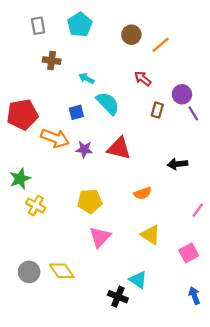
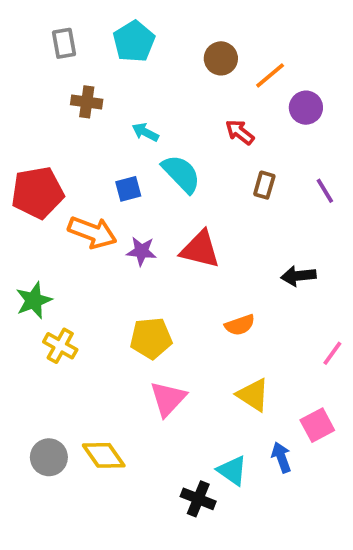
purple circle: (182, 94) -> (306, 108), moved
blue arrow: (194, 296) -> (281, 457), moved

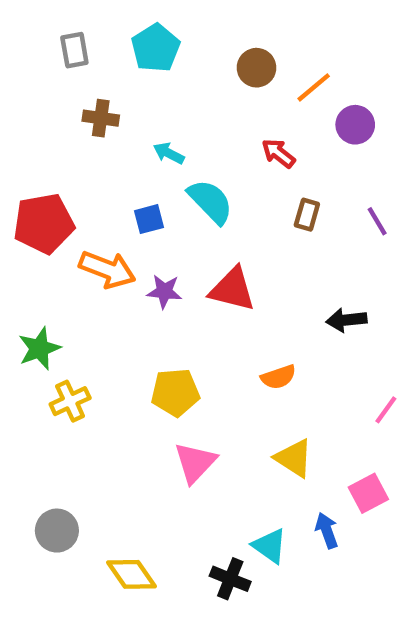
yellow cross: (60, 346) -> (70, 401), turned 36
yellow diamond: (104, 455) -> (131, 574), moved

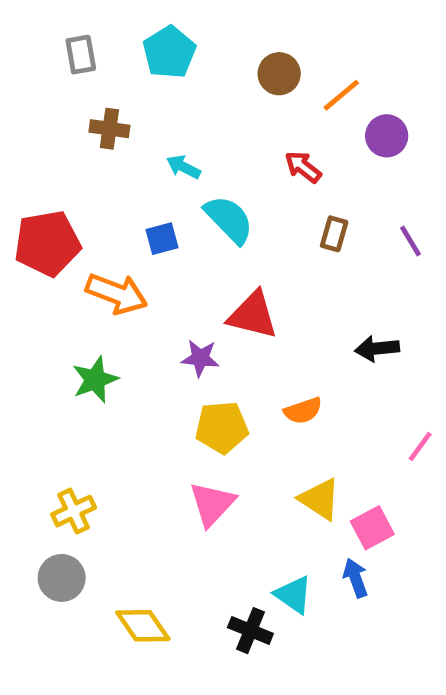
purple star: (164, 291) -> (200, 358), moved
green star: (39, 348) -> (95, 380), moved
yellow pentagon: (175, 392) -> (222, 427), moved
yellow cross: (70, 401) -> (74, 511), moved
pink square: (368, 493) -> (372, 528), moved

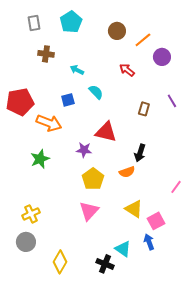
cyan semicircle: (229, 219) -> (96, 92), size x0.7
brown rectangle: (334, 234) -> (144, 109), moved
black arrow: (377, 349) -> (140, 153), moved, turned -66
yellow pentagon: (222, 427) -> (93, 179), turned -30
yellow diamond: (143, 626) -> (60, 262), turned 65

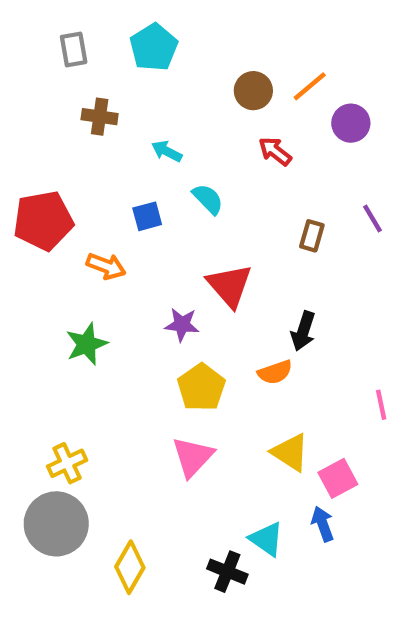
brown circle: (117, 31) -> (253, 91), moved
orange arrow: (49, 123) -> (106, 266), size x0.7
red triangle: (106, 132) -> (230, 286), turned 35
pink line: (176, 187) -> (381, 405), turned -48
gray circle: (26, 242) -> (56, 524), size x1.5

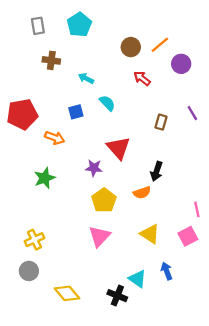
pink square: (338, 478) -> (188, 236), moved
gray circle: (56, 524) -> (29, 271), size x0.6
yellow diamond: (130, 567) -> (67, 293), turned -70

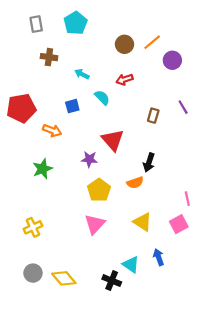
red arrow: (142, 78) -> (124, 79), moved, turned -56
gray circle: (29, 271) -> (33, 273), moved

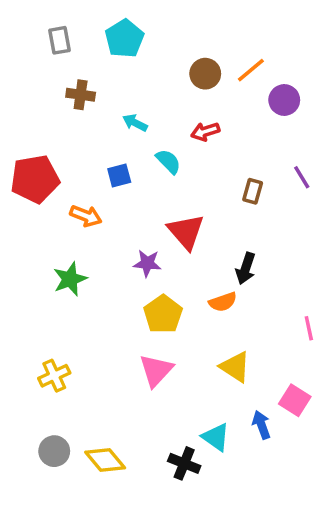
pink square: (179, 224) -> (295, 400), moved, turned -30

